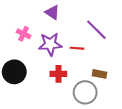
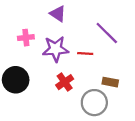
pink cross: (24, 34) -> (26, 38), turned -32
red cross: (58, 74) -> (65, 82), turned -35

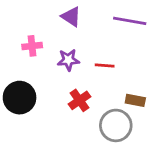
purple line: (107, 33) -> (130, 21), moved, turned -35
purple star: (56, 49) -> (68, 60), size x0.7

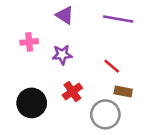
red line: (105, 65) -> (112, 66), moved, turned 36
black circle: (20, 98) -> (32, 103), moved

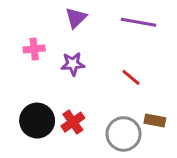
purple triangle: (65, 15) -> (76, 18), turned 42
red cross: (72, 92) -> (73, 122), moved
brown rectangle: (123, 92) -> (155, 121), moved

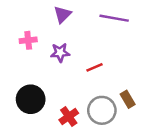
red line: (131, 77) -> (94, 67), moved, turned -63
brown rectangle: (155, 121) -> (128, 99), turned 49
red cross: (73, 122) -> (69, 116), moved

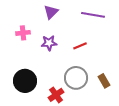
red line: (94, 67) -> (80, 46), moved
gray circle: (102, 110) -> (76, 78), moved

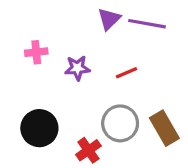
purple triangle: (51, 12) -> (109, 19), moved
brown rectangle: (104, 81) -> (164, 128), size x1.5

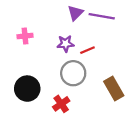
purple star: (77, 68) -> (66, 44), moved
gray circle: (120, 123) -> (73, 73), moved

